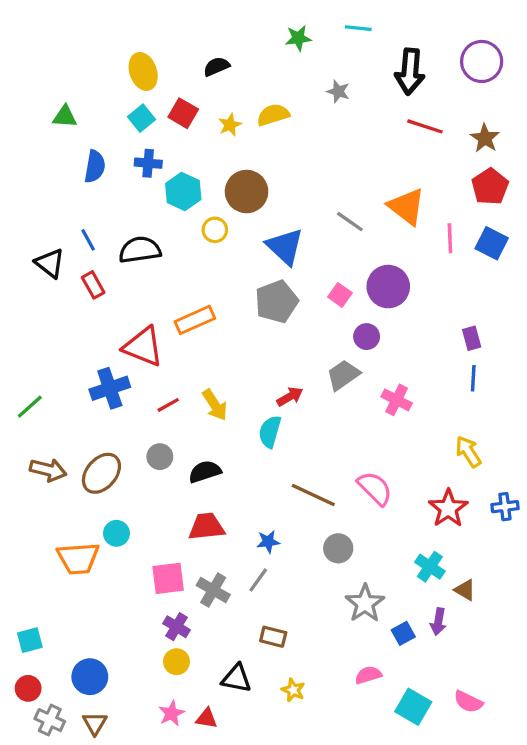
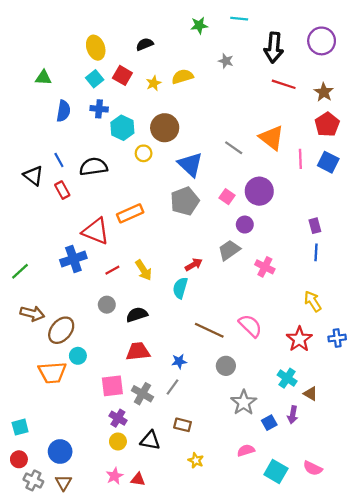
brown ellipse: (101, 473) -> (61, 330), moved
black triangle: (237, 678) -> (150, 440), moved

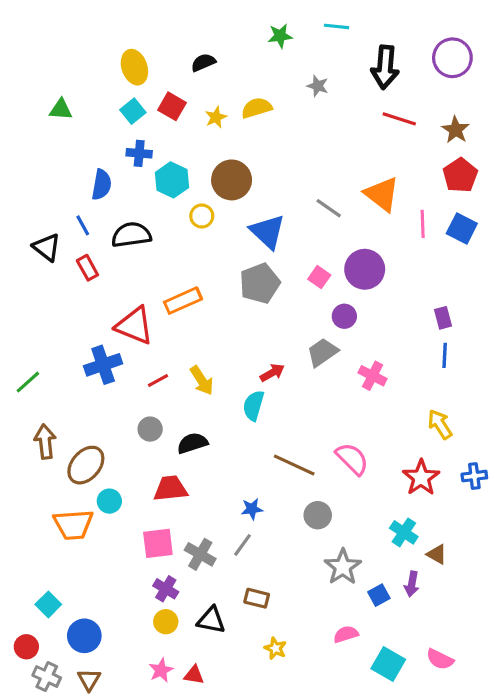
blue semicircle: (63, 111) -> (102, 185), moved
brown arrow: (32, 314) -> (45, 442), turned -110
red trapezoid: (138, 351) -> (170, 489), moved
cyan square: (20, 427) -> (48, 604), moved, turned -30

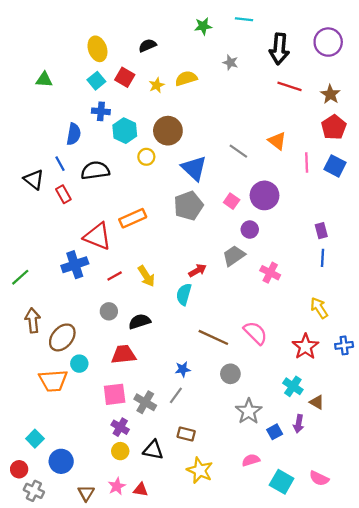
orange triangle: (382, 194) -> (277, 141), size x0.7
yellow star: (275, 648) -> (200, 470), size x1.6
brown triangle: (89, 680) -> (86, 493), moved

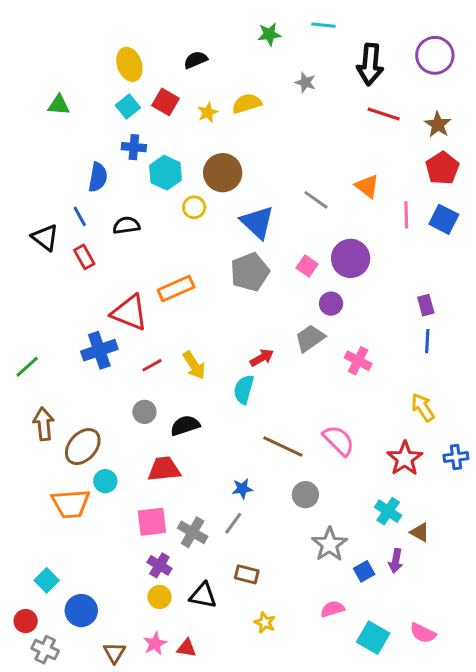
black semicircle: (95, 170) -> (126, 225), size x0.7
yellow star: (200, 470) -> (265, 623), size x0.6

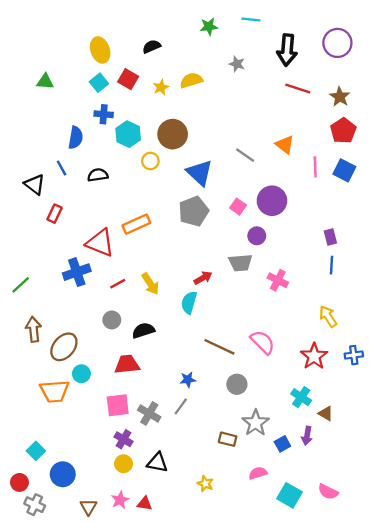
red rectangle: (84, 257) -> (55, 214), moved, turned 54
gray trapezoid: (310, 338) -> (240, 263), turned -150
brown rectangle: (247, 574) -> (228, 439), moved

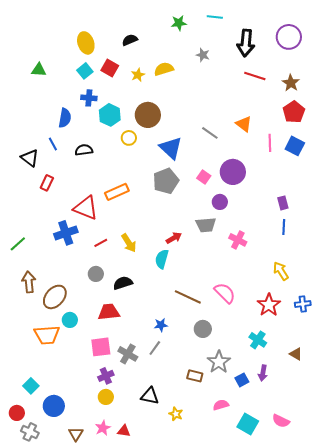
brown triangle: (326, 413) -> (296, 354), moved
purple cross: (124, 439) -> (106, 376), turned 35
black triangle: (157, 463) -> (150, 396), moved

